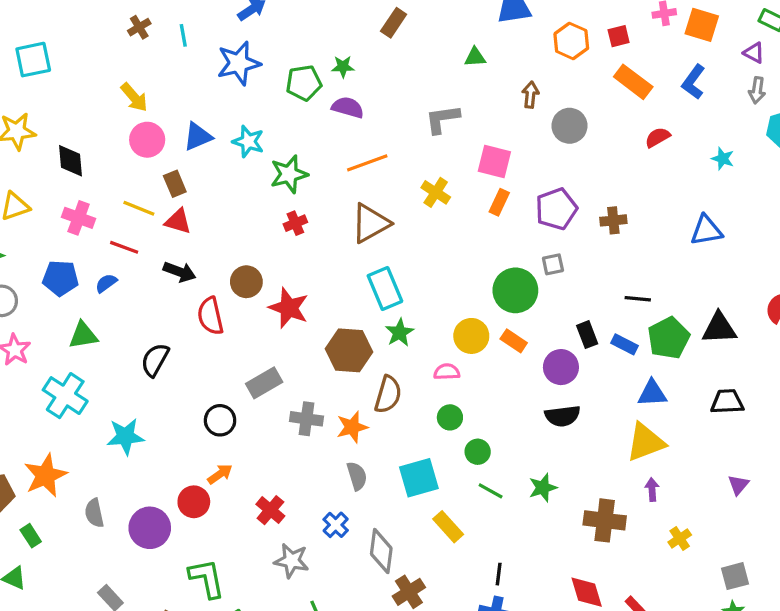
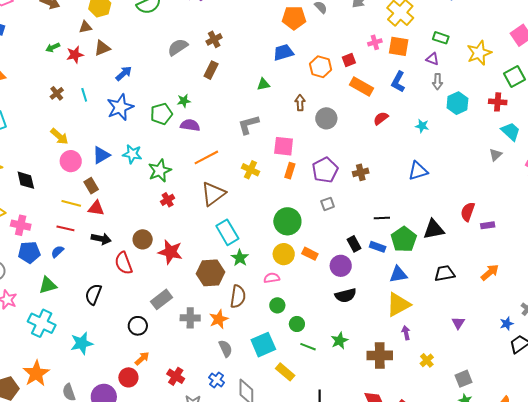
pink cross: (79, 218) -> (21, 225), moved
green circle: (515, 290) -> (287, 221), moved

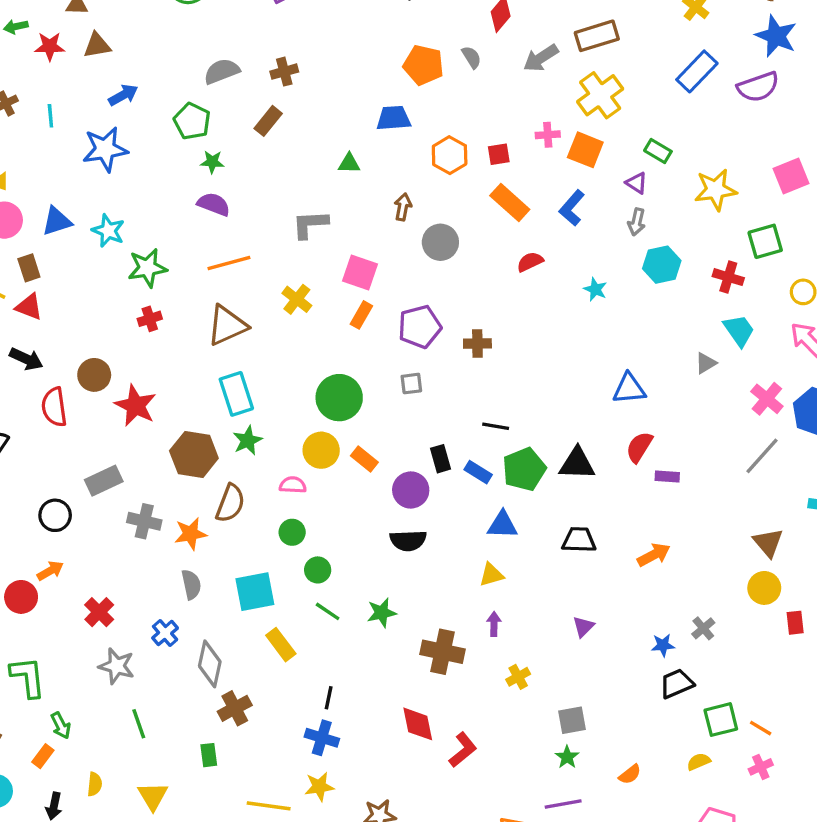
green pentagon: (161, 114) -> (192, 121), moved, turned 30
blue triangle: (418, 171) -> (629, 389), moved
yellow triangle: (398, 305) -> (491, 575), size x0.6

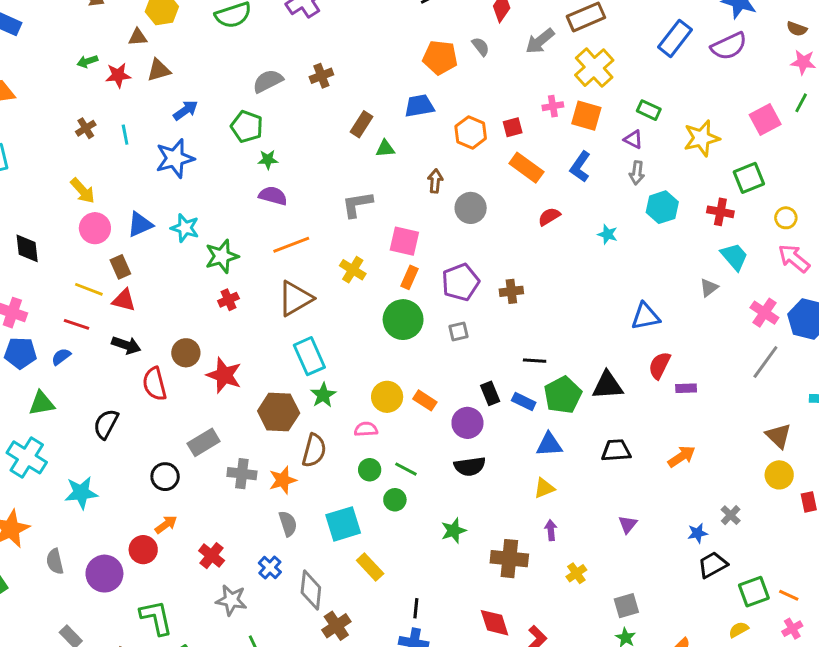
brown rectangle: (268, 121) -> (362, 124), moved
green circle: (339, 398) -> (403, 320), moved
green line: (328, 611) -> (406, 469), moved

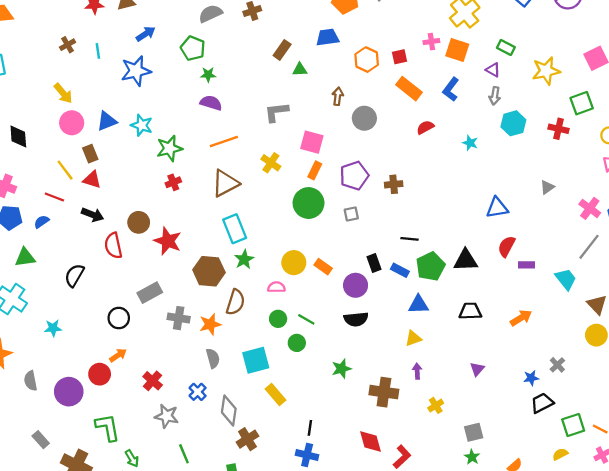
cyan trapezoid: (734, 257) -> (566, 279), moved
yellow line: (89, 289) -> (65, 170), turned 30
cyan star: (81, 493) -> (53, 328), size x0.7

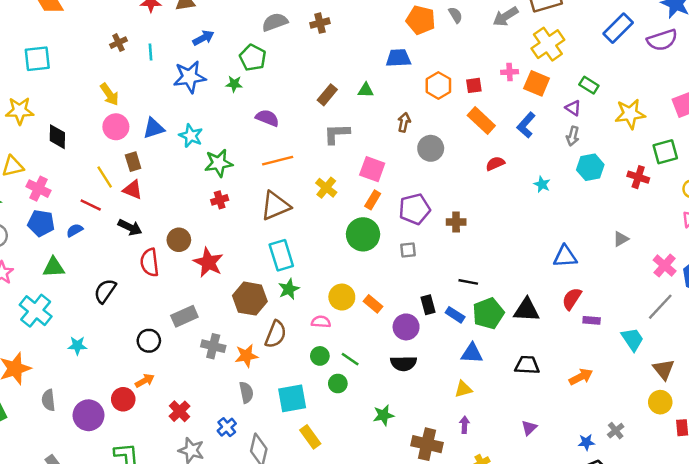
brown rectangle: (282, 50) -> (327, 95), moved
green star: (208, 75) -> (234, 84), moved

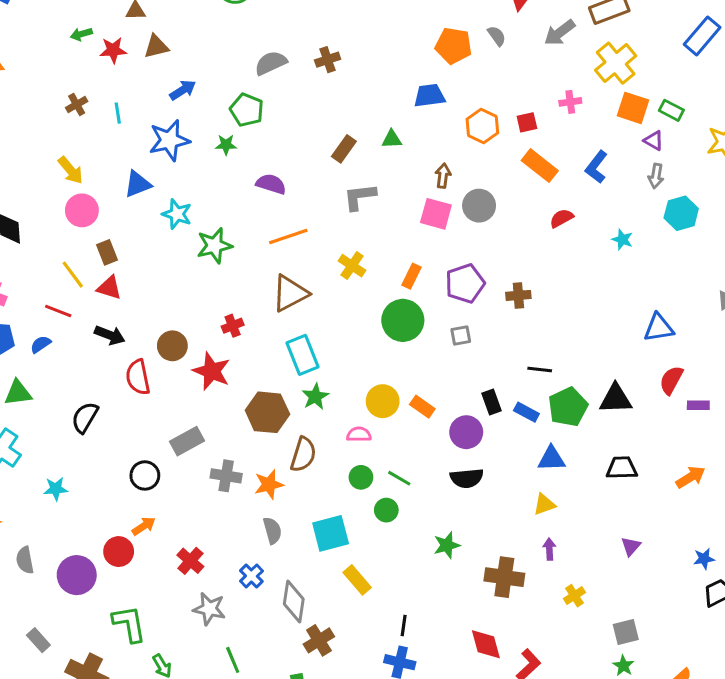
orange square: (537, 83) -> (633, 108), moved
blue triangle: (154, 128) -> (138, 184), moved
pink square: (372, 169) -> (436, 214), moved
red cross: (220, 200) -> (233, 326), moved

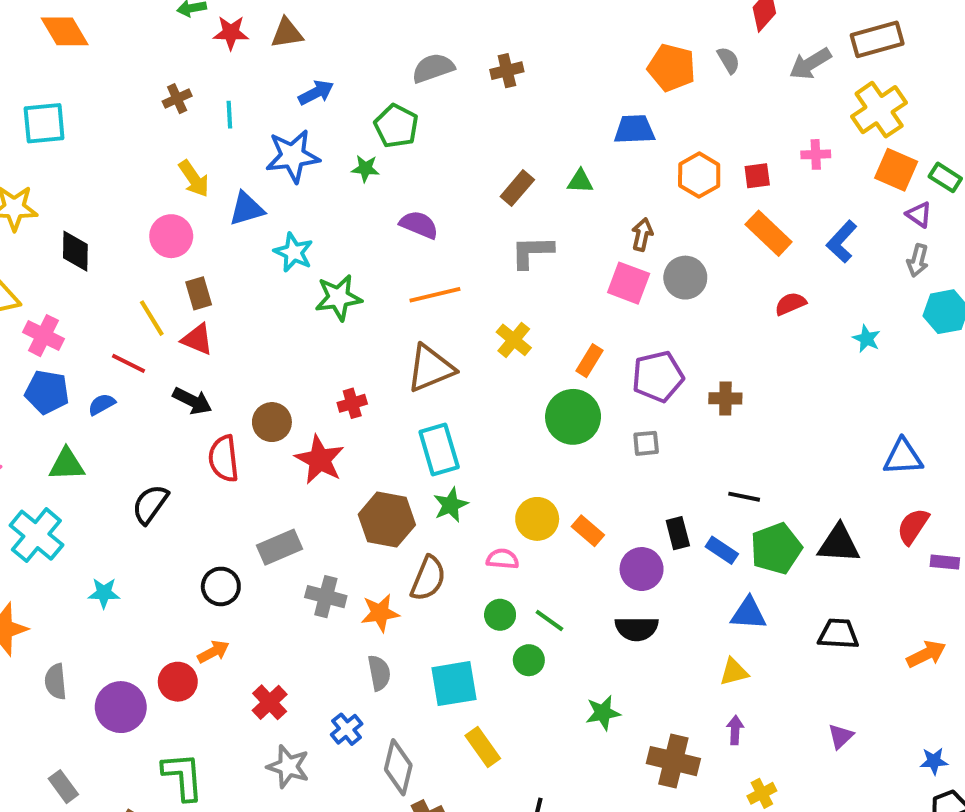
yellow arrow: (71, 170) -> (194, 179), moved

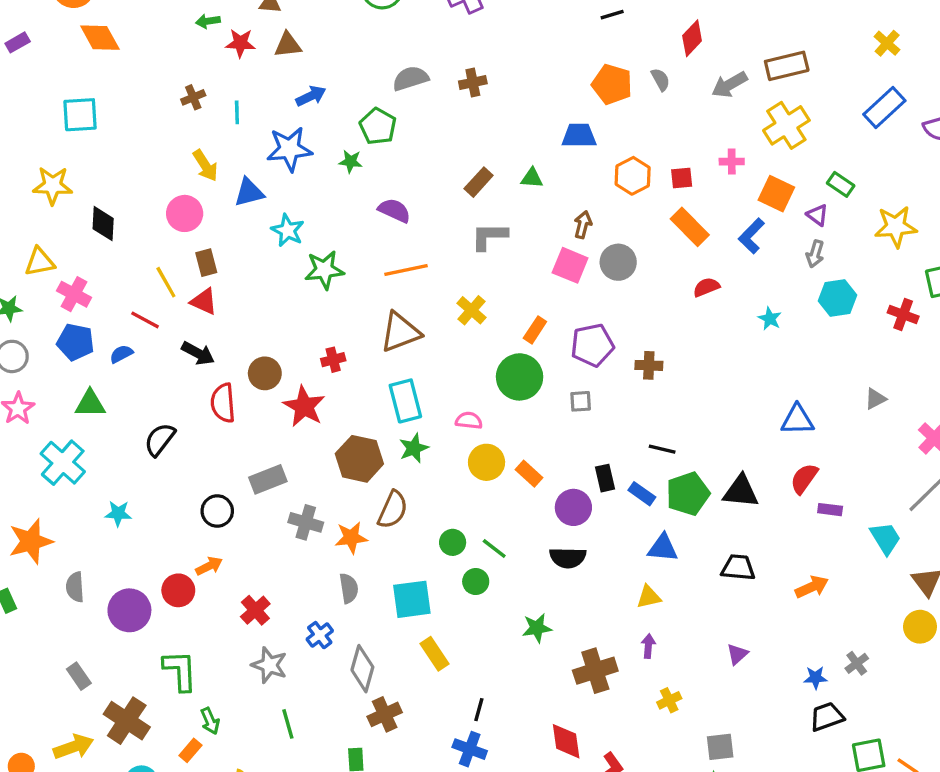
orange square: (896, 170) -> (776, 194), moved
pink semicircle: (502, 559) -> (469, 421), moved
brown cross: (673, 761) -> (595, 671), turned -33

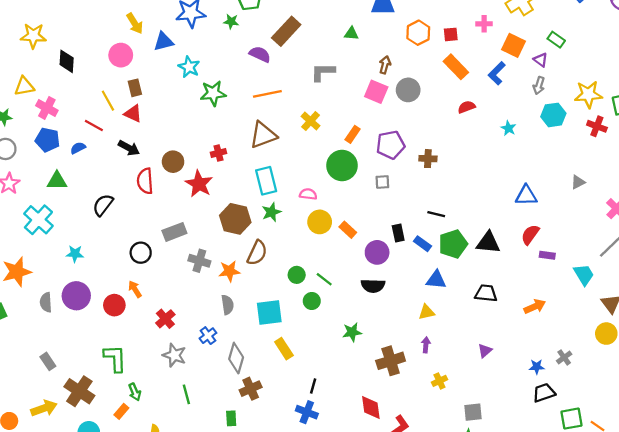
brown rectangle: (479, 182) -> (286, 31), moved, size x1.5
yellow star: (896, 227) -> (588, 94), moved
orange arrow: (209, 566) -> (135, 289), turned -96
purple circle: (129, 610) -> (76, 296), moved

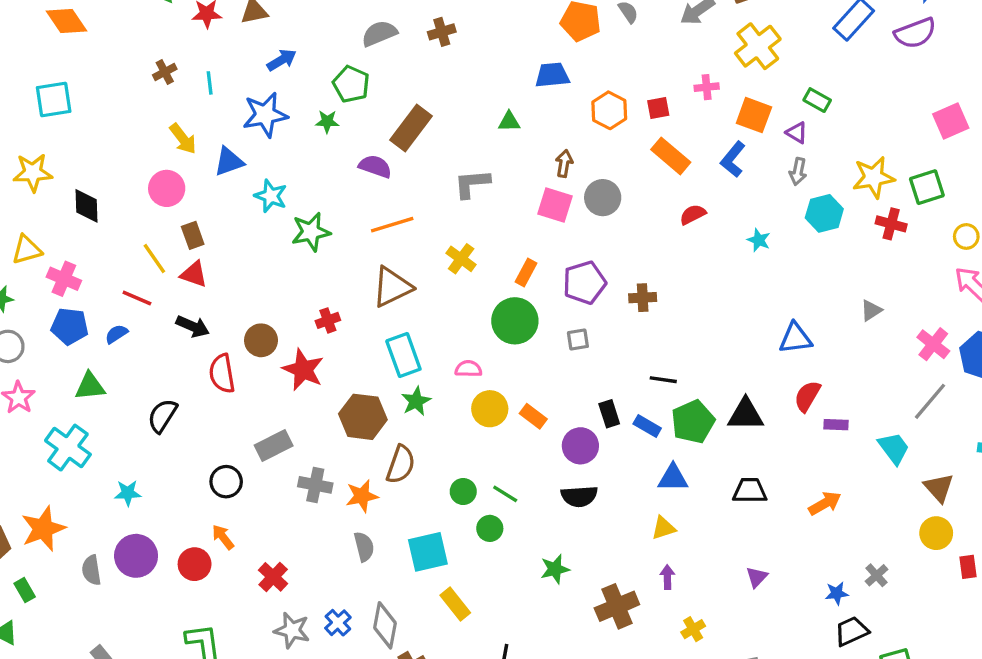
blue cross: (208, 336) -> (338, 623), moved

